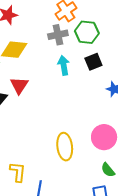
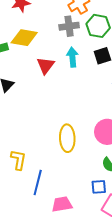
red triangle: (19, 85) -> (45, 65), moved

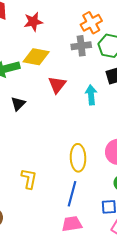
cyan arrow: (72, 57) -> (91, 95), moved
blue line: (38, 183) -> (72, 194), moved

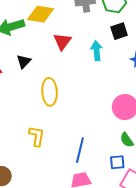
yellow ellipse: (78, 158) -> (50, 92), moved

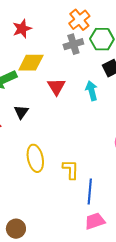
yellow ellipse: (50, 92) -> (35, 158), moved
yellow L-shape: (37, 136) -> (71, 169), moved

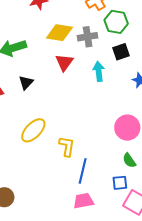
gray cross: (73, 44) -> (88, 37), moved
yellow diamond: (31, 63) -> (59, 33), moved
yellow ellipse: (35, 158) -> (33, 130), turned 48

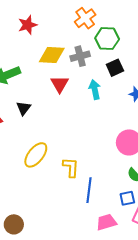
pink trapezoid: (83, 201) -> (106, 222), moved

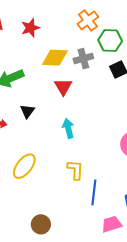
cyan arrow: (95, 90) -> (68, 128), moved
yellow ellipse: (36, 155) -> (24, 166), moved
brown circle: (14, 224) -> (41, 224), moved

